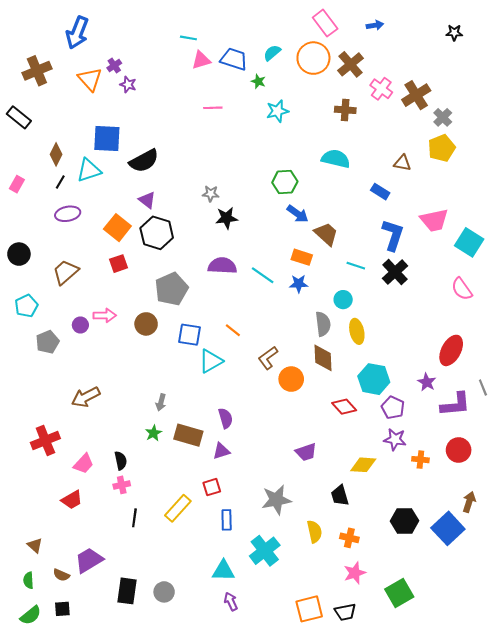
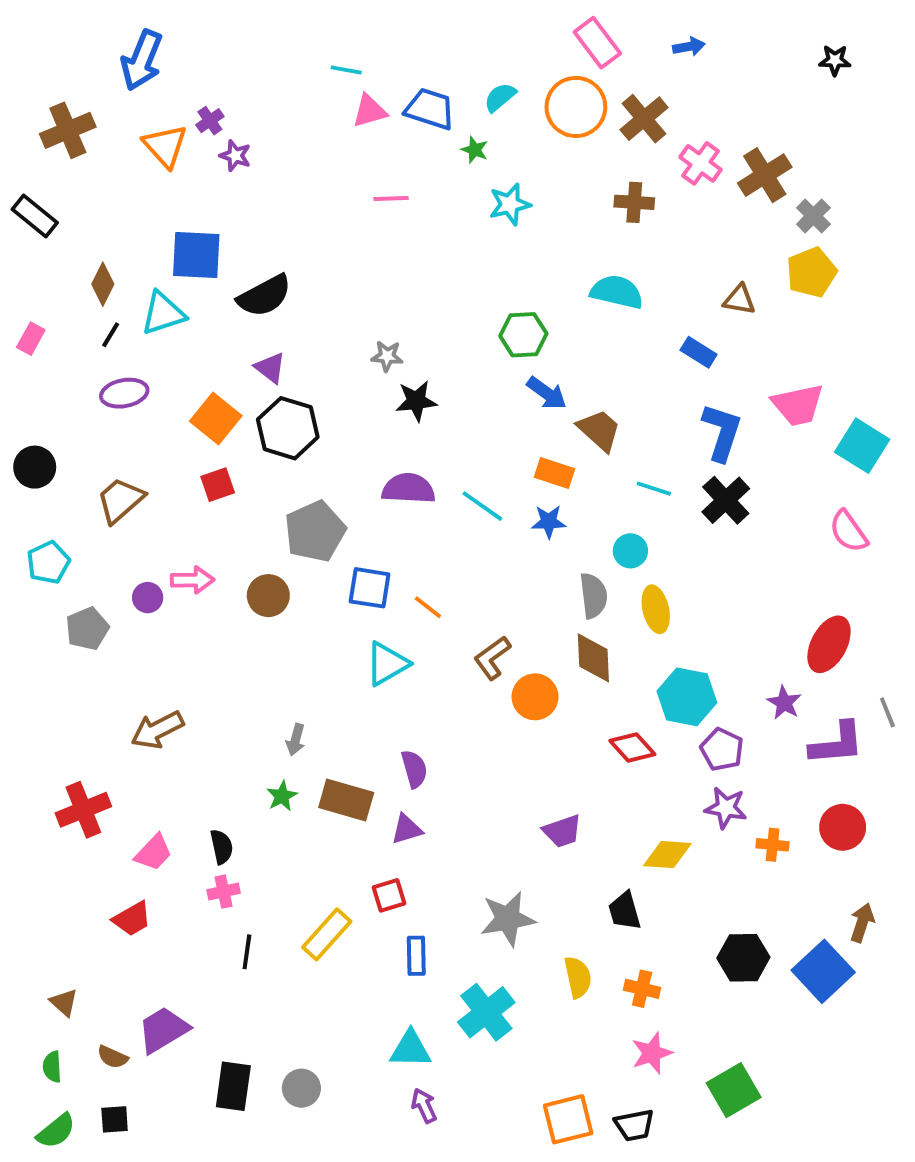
blue square: (189, 335) -> (370, 588), moved

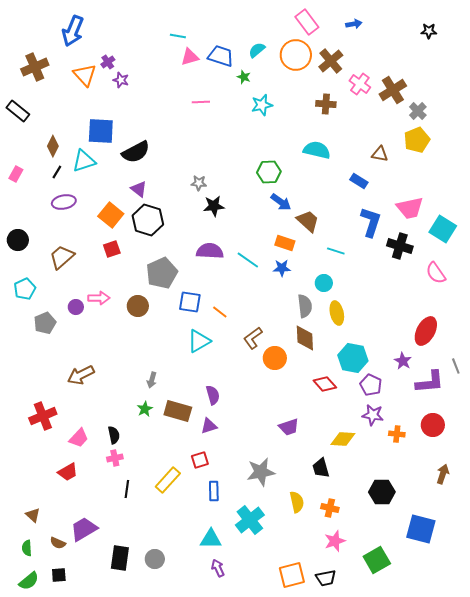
black cross: (726, 500) -> (400, 246), moved, turned -30
blue square: (823, 971) -> (421, 529), moved, turned -32

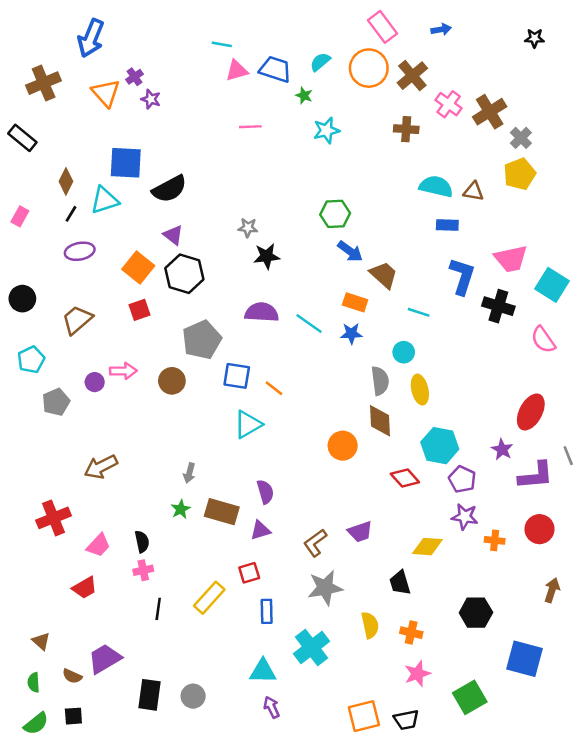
cyan semicircle: (317, 150) -> (436, 186), moved
blue rectangle: (359, 181) -> (447, 225), turned -30
brown L-shape: (253, 338) -> (315, 543), moved

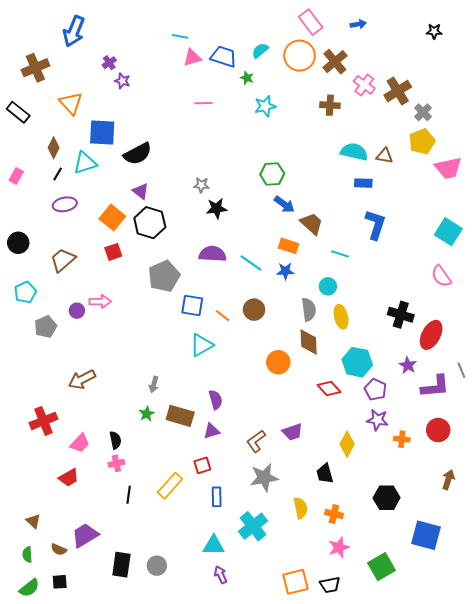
orange triangle: (106, 93) -> (71, 103), moved
pink trapezoid: (511, 259) -> (448, 168), moved
black cross: (498, 306) -> (401, 315), moved
brown circle: (172, 381) -> (254, 310), moved
yellow diamond: (427, 547) -> (347, 444), turned -65

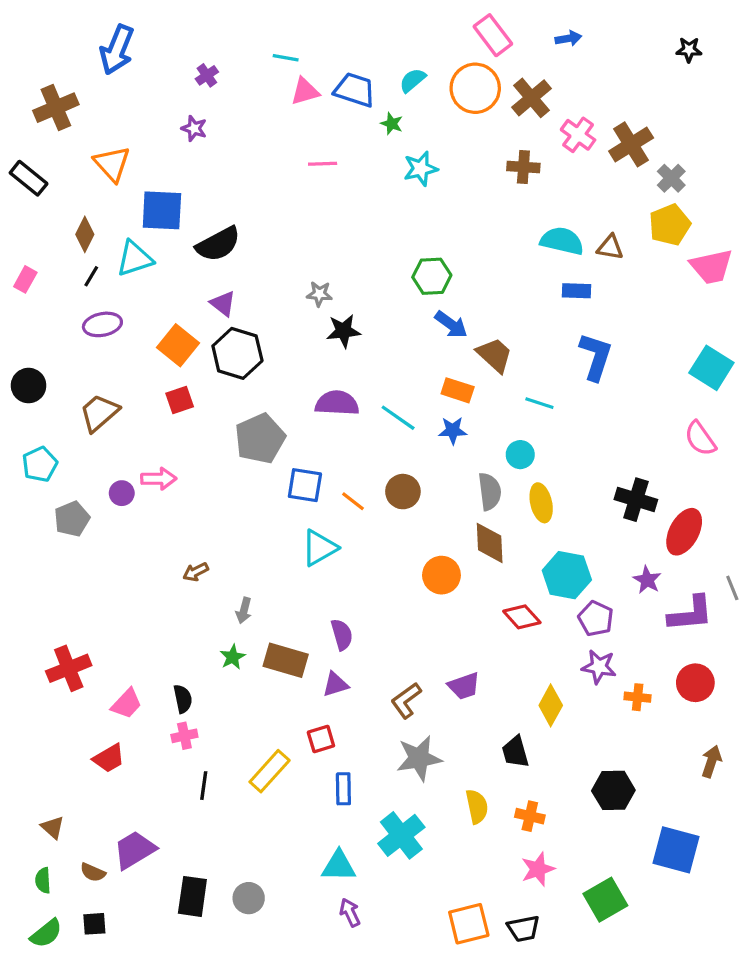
purple cross: (109, 63) -> (207, 75), moved
brown arrow: (82, 379) -> (196, 572), moved, size x0.6

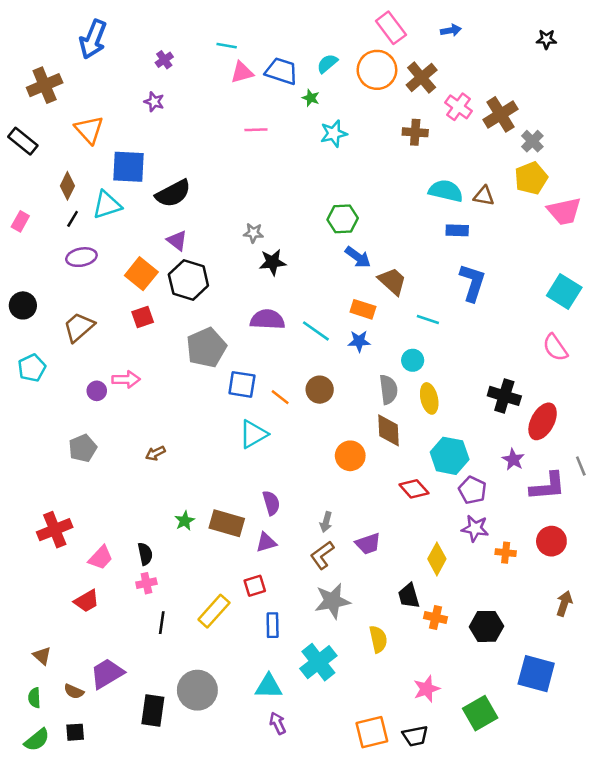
gray pentagon: (72, 519) -> (83, 448), moved
gray arrow: (244, 610) -> (326, 522), moved
orange cross: (530, 816) -> (436, 618), moved
gray circle: (249, 898) -> (197, 690), moved, size x1.6

